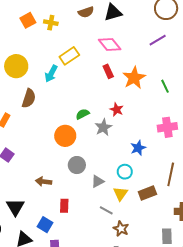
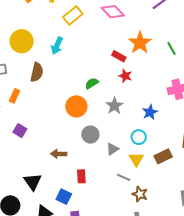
yellow rectangle: (69, 56) -> (73, 15), moved
red rectangle: (108, 71) -> (119, 56), moved, turned -32
gray star: (103, 127) -> (114, 106), moved

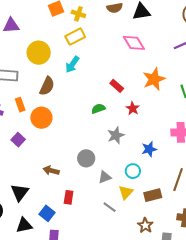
yellow rectangle: (73, 15) -> (75, 37), moved
red rectangle: (119, 56) -> (117, 86), moved
orange rectangle: (14, 96) -> (20, 105), turned -56
orange circle: (76, 106) -> (41, 118), moved
brown star: (140, 194) -> (145, 225), moved

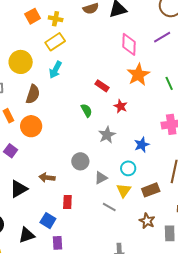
pink diamond: (134, 43) -> (129, 44), moved, turned 40
green semicircle: (98, 109) -> (86, 110), turned 88
black triangle: (20, 192) -> (19, 189), moved, turned 30

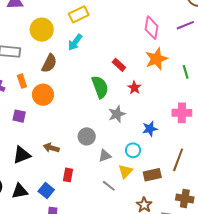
green semicircle: (86, 110) -> (100, 87), size x1.6
purple square: (11, 151) -> (19, 116), turned -32
black triangle: (27, 235) -> (20, 191), moved

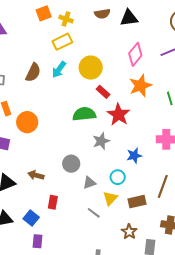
pink diamond: (152, 28) -> (135, 54), turned 30
yellow circle: (42, 30) -> (91, 68), moved
brown semicircle: (49, 63) -> (33, 72), moved
green semicircle: (100, 87) -> (84, 114), turned -75
red star: (134, 88) -> (119, 115), size x1.6

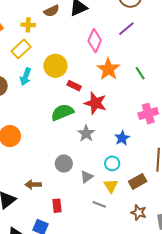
yellow cross: (66, 19) -> (28, 25), moved

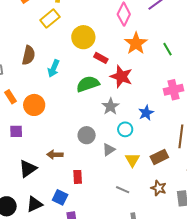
cyan arrow: (26, 77) -> (54, 68), moved
cyan circle: (112, 163) -> (125, 129), moved
gray line: (99, 204) -> (123, 190), moved

